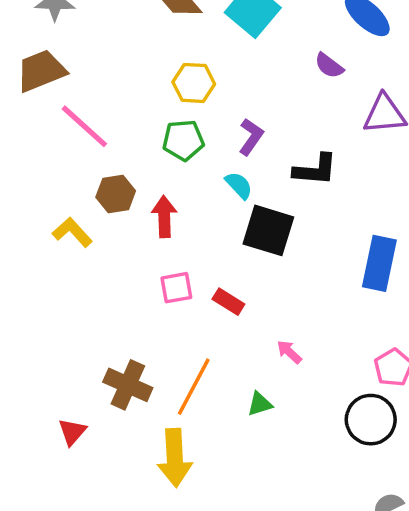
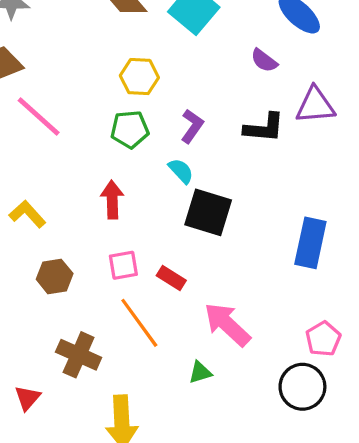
black L-shape: (315, 170) -> (264, 128), moved
brown hexagon: (116, 194) -> (55, 276), moved
pink arrow: (289, 352) -> (227, 324), size x2.0
orange line: (194, 387) -> (139, 323), moved, turned -64

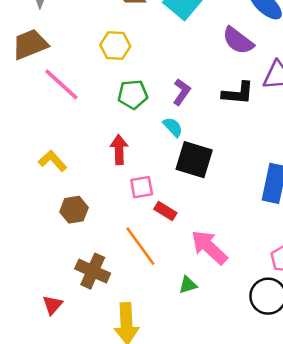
purple semicircle: (264, 61) -> (238, 41), size x1.5
yellow hexagon: (139, 77) -> (115, 46), moved
pink square: (123, 265) -> (142, 187), moved

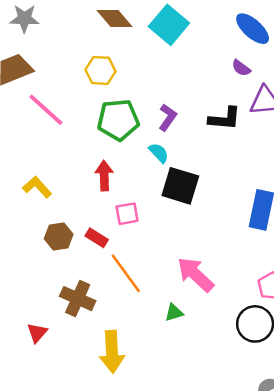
purple semicircle: (238, 41) -> (241, 68), moved, size x0.6
green pentagon: (133, 94) -> (118, 120), size x1.4
red rectangle: (165, 211) -> (97, 238), moved

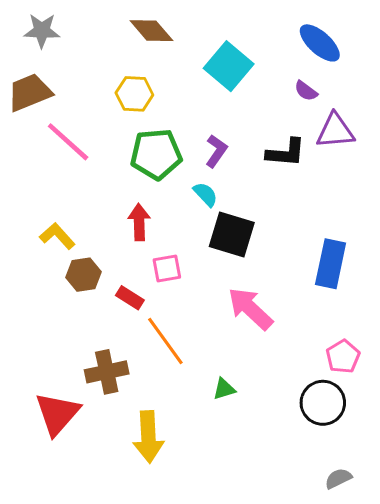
cyan square: (169, 25) -> (229, 66), moved
brown hexagon: (59, 236) -> (83, 275), moved
pink arrow: (195, 274) -> (250, 309), moved
brown cross: (78, 299) -> (107, 372), turned -36
red triangle: (37, 333) -> (57, 414), size x1.8

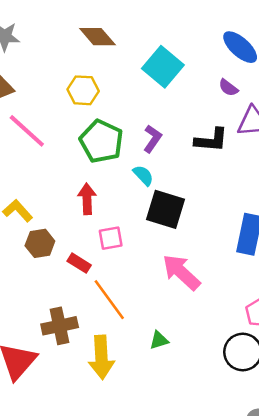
green pentagon: (156, 154) -> (101, 141), turned 30
yellow arrow: (148, 437) -> (101, 357), moved

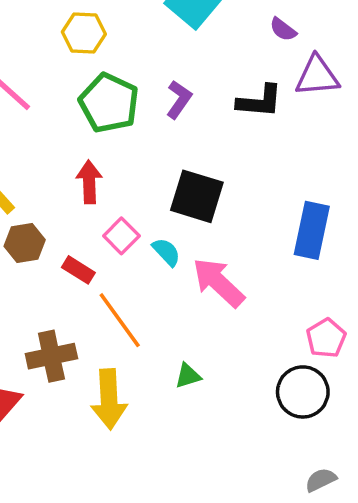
cyan semicircle: (143, 175) -> (166, 252), moved
pink square: (111, 238) -> (121, 236), turned -35

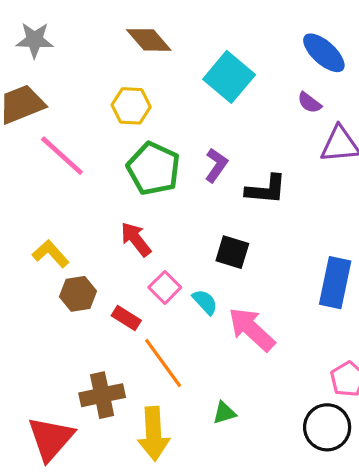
black L-shape: (260, 101) -> (266, 189), moved
red arrow: (89, 182) -> (136, 239), turned -36
black square: (197, 196) -> (232, 252), size x0.7

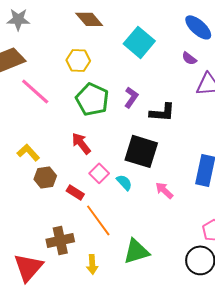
black square: (232, 252) -> (141, 151), size x1.6
pink arrow: (252, 329) -> (164, 190), moved, size x0.6
green triangle: (224, 413) -> (136, 251), size x1.8
yellow arrow: (154, 434) -> (92, 264), size x0.6

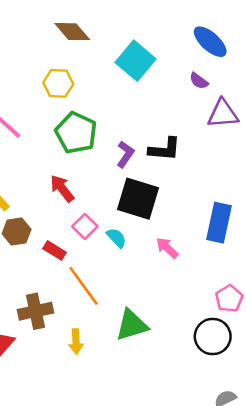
purple L-shape: (131, 97) -> (125, 154), moved

